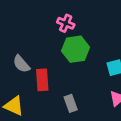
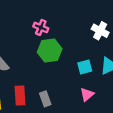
red rectangle: (42, 80) -> (20, 96), moved

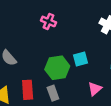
green hexagon: (50, 51) -> (57, 68), moved
cyan square: (85, 67) -> (80, 59), moved

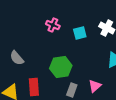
cyan square: (80, 59) -> (80, 33), moved
gray rectangle: (53, 93) -> (72, 90), moved, turned 40

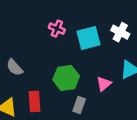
cyan square: (80, 33) -> (89, 38), size x1.5
pink triangle: (95, 86) -> (104, 84), moved

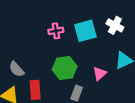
pink cross: (57, 29) -> (56, 31), moved, turned -32
gray semicircle: (15, 67) -> (17, 69), moved

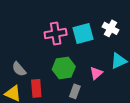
pink cross: (56, 31) -> (56, 33), size x1.5

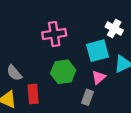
cyan square: (83, 33) -> (97, 51), moved
gray rectangle: (75, 91) -> (88, 97), moved

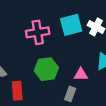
cyan square: (97, 51) -> (71, 25), moved
pink triangle: (99, 77) -> (81, 74), turned 40

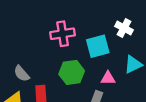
cyan square: (71, 25) -> (98, 46), moved

